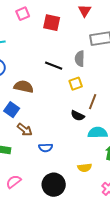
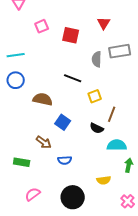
gray semicircle: (80, 59) -> (97, 59), moved
blue square: (12, 110) -> (63, 122), moved

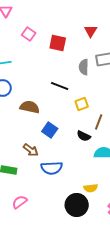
pink square: (42, 26) -> (29, 34), turned -32
blue semicircle: (65, 160) -> (52, 168), size x1.5
black circle: (73, 197) -> (77, 205), moved

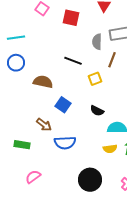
brown line: (99, 122) -> (112, 60), moved
yellow semicircle: (91, 188) -> (110, 149), moved

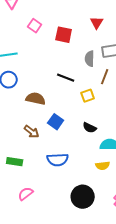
brown arrow: (44, 125) -> (32, 132), moved

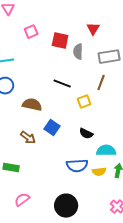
pink square: (35, 26) -> (31, 32), turned 32
gray semicircle: (90, 59) -> (78, 52), moved
blue semicircle: (58, 160) -> (77, 166), moved
black circle: (83, 197) -> (66, 206), moved

